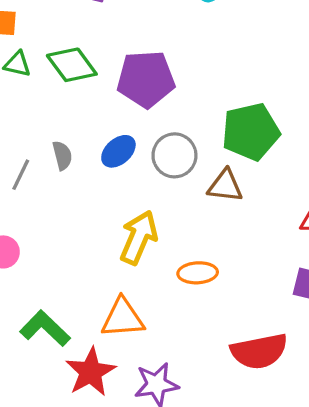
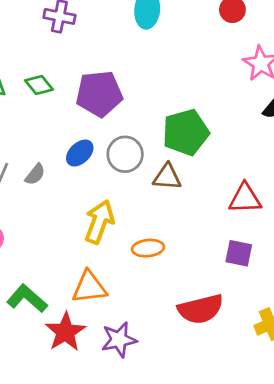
green diamond: (72, 65) -> (39, 85), size x0.7
gray semicircle: (62, 155) -> (35, 174), moved, turned 55

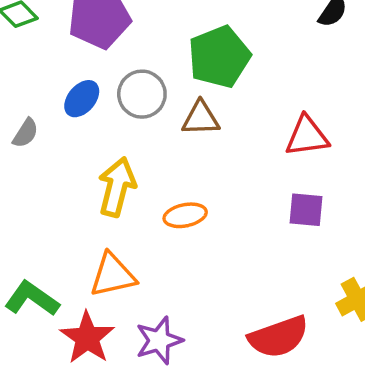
red semicircle: (201, 309) -> (279, 337), moved

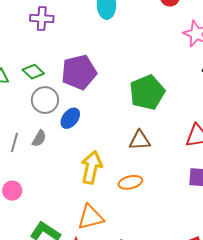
gray circle: (142, 94) -> (45, 100), moved
brown triangle: (201, 118) -> (140, 140), moved

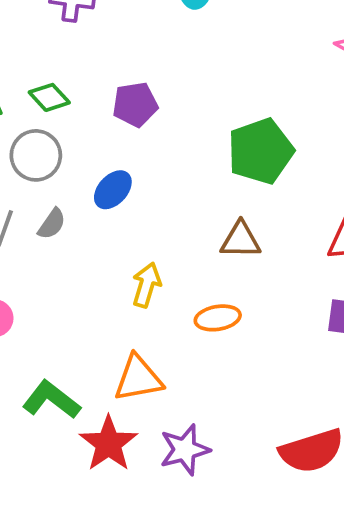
purple pentagon: (79, 72) -> (135, 104), size x0.7
gray circle: (45, 100) -> (36, 155), moved
yellow arrow: (91, 167) -> (146, 285), size x0.7

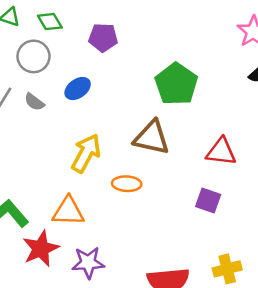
green pentagon: (261, 151) -> (176, 84), turned -30
gray semicircle: (52, 224) -> (34, 102), turned 80
brown triangle: (241, 240) -> (152, 138), size x1.4
yellow arrow: (146, 285) -> (86, 153), size x1.4

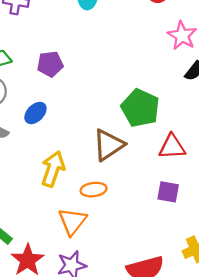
green pentagon: (176, 84) -> (140, 108), moved
brown triangle: (152, 138) -> (108, 145), turned -36
orange triangle: (68, 211) -> (72, 221), moved, turned -44

